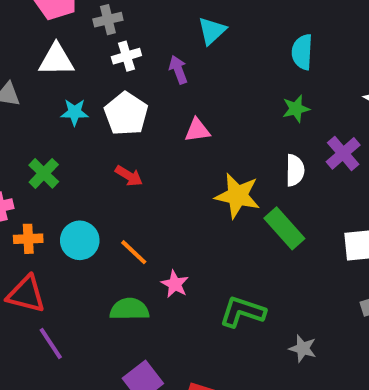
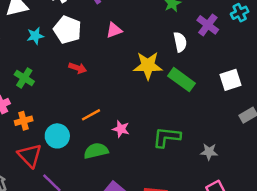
cyan circle: (80, 240) -> (57, 136), moved
orange line: (134, 252) -> (91, 115), turned -60
red triangle: (26, 294) -> (30, 155), turned 44

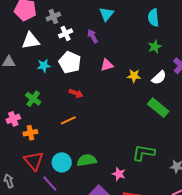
white semicircle: (180, 42) -> (159, 78), turned 56
yellow star: (148, 66) -> (134, 76), moved, size x0.6
orange line: (91, 115) -> (68, 120), moved
pink star: (121, 129) -> (119, 174), moved
cyan circle: (57, 136) -> (62, 162), moved

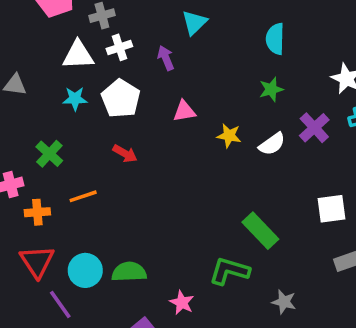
white triangle: (31, 41) -> (78, 55), moved
green rectangle: (158, 108) -> (260, 231), moved
orange line: (68, 120) -> (83, 196), moved

